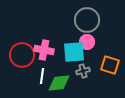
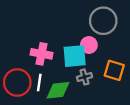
gray circle: (87, 20) -> (103, 21), moved
red circle: (22, 55) -> (17, 82), moved

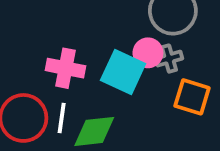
cyan square: (75, 56) -> (123, 72), turned 30
gray cross: (84, 77) -> (169, 59), moved

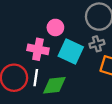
pink circle: (148, 53) -> (55, 27), moved

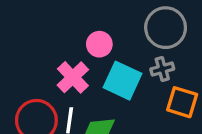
pink cross: (38, 49) -> (73, 77), turned 35

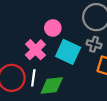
gray cross: (162, 69) -> (94, 44), turned 32

